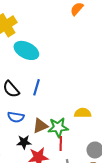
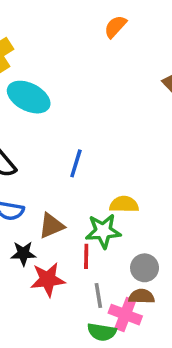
blue line: (37, 87) -> (76, 163), moved
green star: (58, 127) -> (103, 231), moved

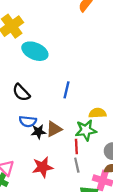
black star: (23, 254) -> (38, 132), moved
red star: (48, 279) -> (43, 167), moved
gray line: (98, 296) -> (77, 165), moved

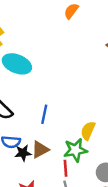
blue line: (66, 90) -> (44, 114), moved
yellow semicircle: (98, 113) -> (88, 131), turned -63

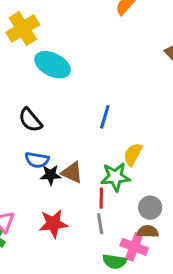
blue line: (44, 114) -> (105, 117), moved
brown triangle: (40, 150) -> (72, 173), turned 48

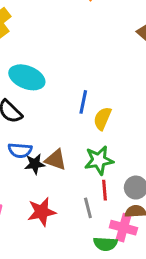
cyan ellipse: (53, 65) -> (27, 77), moved
yellow semicircle: (133, 154) -> (102, 119), moved
red line: (101, 198) -> (105, 190), moved

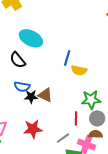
yellow semicircle: (102, 119) -> (79, 70), turned -105
green star: (99, 160) -> (91, 100), moved
gray line: (88, 208) -> (63, 138), moved, turned 64

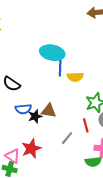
cyan ellipse: (31, 38) -> (52, 53), moved
red star: (33, 129) -> (31, 148), moved
gray line: (63, 138) -> (67, 138), moved

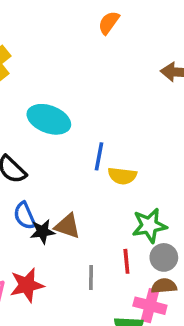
cyan ellipse: (52, 53) -> (49, 119), moved
blue semicircle: (23, 109) -> (25, 216), turned 63
gray line: (67, 138) -> (91, 278), turned -48

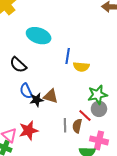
gray circle: (164, 257) -> (99, 109), moved
red line: (126, 261) -> (85, 115), turned -40
brown semicircle: (164, 286) -> (77, 126), moved, turned -72

